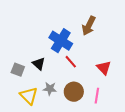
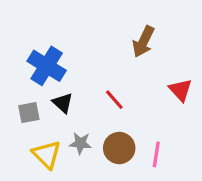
blue cross: (61, 41) -> (47, 66), moved
red triangle: (104, 68) -> (180, 90), moved
gray square: (18, 70) -> (29, 113), turned -32

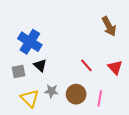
brown arrow: (143, 42) -> (109, 26), moved, turned -54
red triangle: (180, 90) -> (115, 67), moved
red line: (114, 100) -> (86, 65), moved

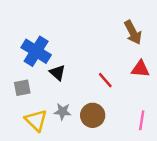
black triangle: (40, 65) -> (57, 73), moved
red triangle: (115, 67) -> (140, 69), moved, turned -42
pink line: (100, 98) -> (142, 120), moved

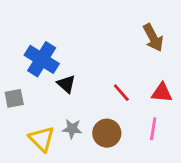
red triangle: (140, 69) -> (162, 93), moved
gray square: (22, 88) -> (14, 98), moved
pink line: (142, 120) -> (153, 129), moved

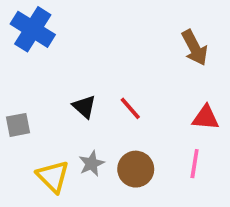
blue cross: (42, 59) -> (33, 29), moved
red line: (121, 93) -> (130, 108), moved
gray star: (72, 129) -> (92, 164), turned -30

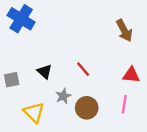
black triangle: (84, 107) -> (45, 71), moved
gray star: (92, 164) -> (63, 96), moved

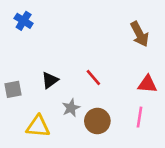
blue cross: (21, 19) -> (24, 21), size x0.6
black triangle: (45, 71) -> (50, 80), turned 42
yellow triangle: (34, 112) -> (38, 126), turned -40

